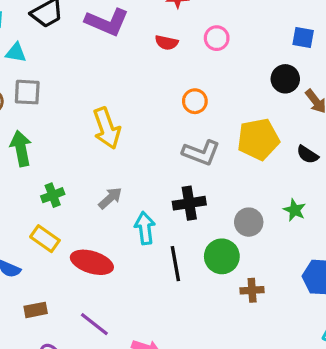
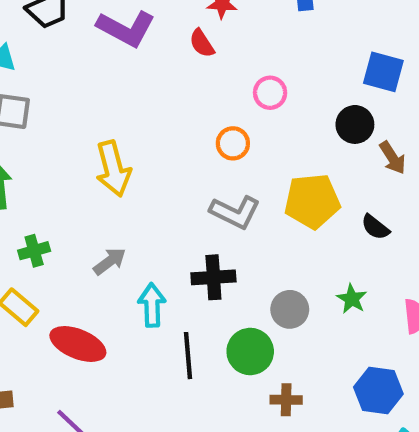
blue square: (303, 37) -> (383, 72), size x1.4
pink circle: (217, 38) -> (270, 93), moved
red semicircle: (167, 43) -> (202, 43), moved, turned 40

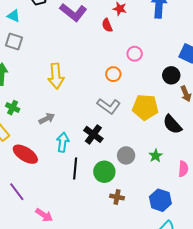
black semicircle: (375, 227) -> (172, 124), size x1.5
green cross: (34, 251) -> (13, 108), turned 32
black cross: (213, 277) -> (93, 134), turned 30

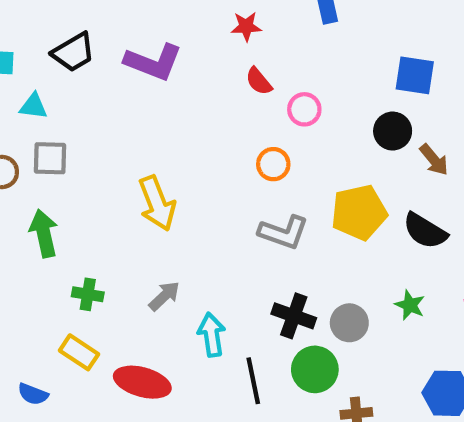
red semicircle: (107, 25) -> (259, 81), moved
black cross: (93, 134) -> (294, 316), moved

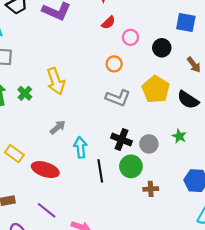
red semicircle: (259, 81) -> (108, 23), turned -96
black circle: (393, 131) -> (162, 48), moved
yellow pentagon: (359, 212) -> (156, 89), turned -30
green cross: (88, 294) -> (25, 93), moved, turned 32

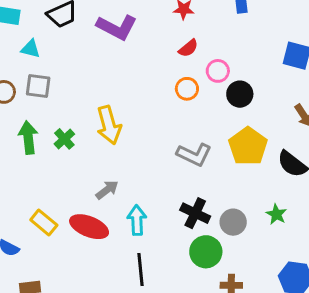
black circle: (162, 48) -> (240, 94), moved
orange circle: (114, 64) -> (187, 89), moved
red ellipse: (45, 170) -> (89, 227), moved
black line: (100, 171) -> (140, 270), moved

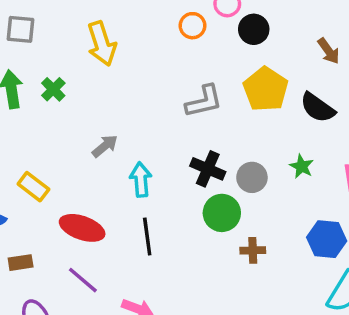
yellow arrow: (109, 125) -> (102, 44), moved
gray L-shape: (194, 155) -> (204, 101), turned -36
red ellipse: (89, 227) -> (82, 228), moved

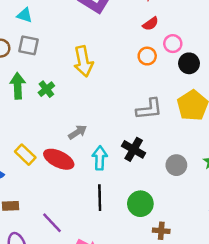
black cross: (208, 169) -> (134, 149), moved
green circle: (222, 213) -> (140, 204), moved
red ellipse: (82, 228) -> (59, 159), moved
brown cross: (253, 250) -> (161, 231), moved

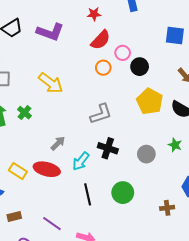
red semicircle: (151, 24) -> (101, 40), size x1.5
yellow arrow: (83, 61) -> (51, 83), turned -30
gray L-shape: (149, 109) -> (101, 114), moved
cyan arrow: (100, 158) -> (81, 161), turned -132
brown cross: (161, 231) -> (167, 208), moved

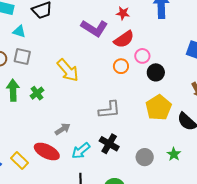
purple L-shape: (50, 32) -> (94, 28), moved
yellow rectangle: (18, 171) -> (19, 161), moved

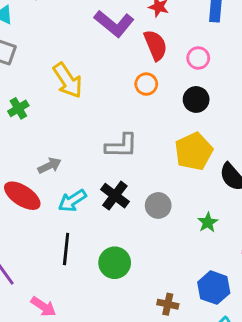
red semicircle: (124, 39) -> (155, 45), turned -85
pink circle: (142, 56) -> (198, 58), moved
gray circle: (145, 157) -> (158, 205), moved

